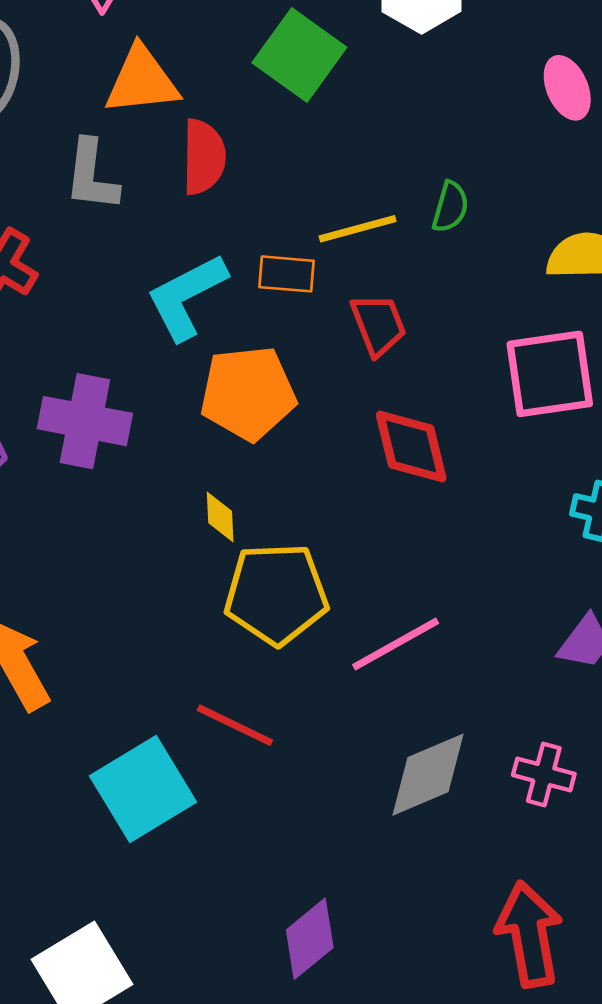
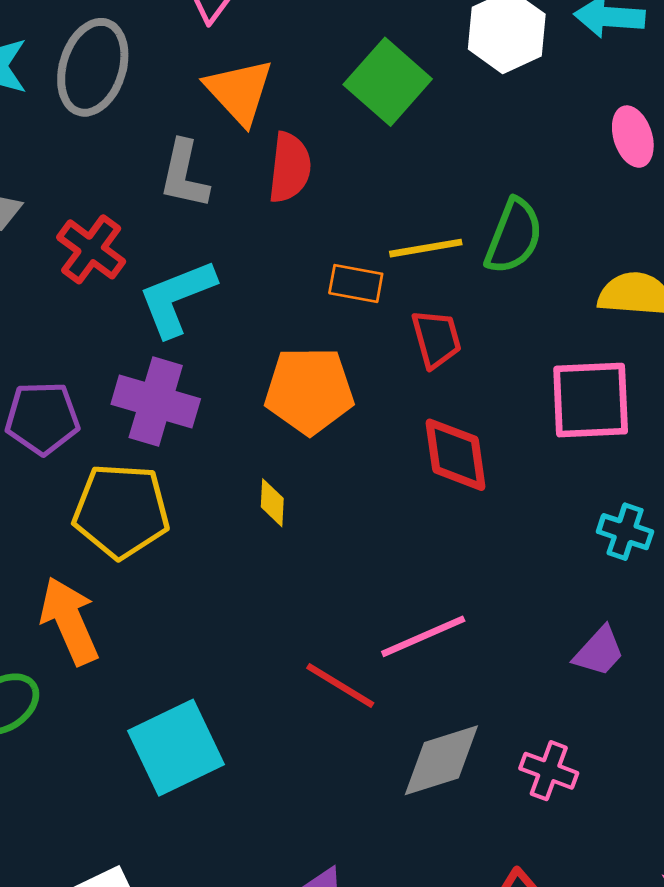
orange triangle: (142, 81) -> (239, 91), turned 48
green semicircle: (450, 207) -> (514, 236), size x1.6
cyan L-shape: (187, 297) -> (177, 298), moved
yellow pentagon: (276, 594) -> (121, 511), moved
red line: (235, 725) -> (340, 685), moved

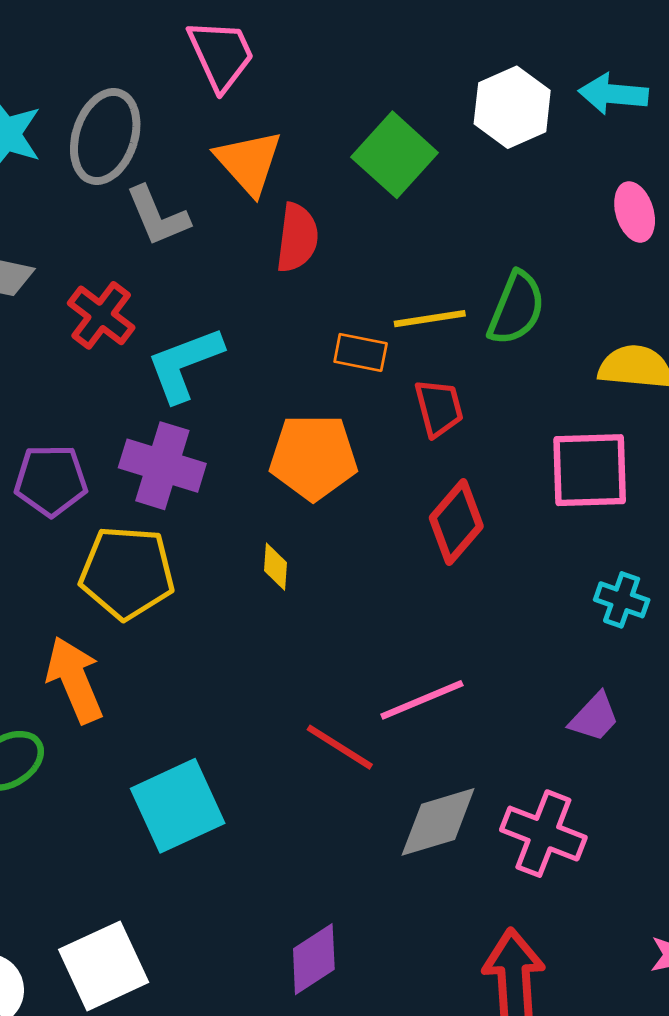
gray L-shape: (184, 175) -> (158, 216), moved, turned -36
red diamond: (456, 455) -> (456, 522), turned 48
pink cross: (549, 771) -> (543, 834), size x1.5

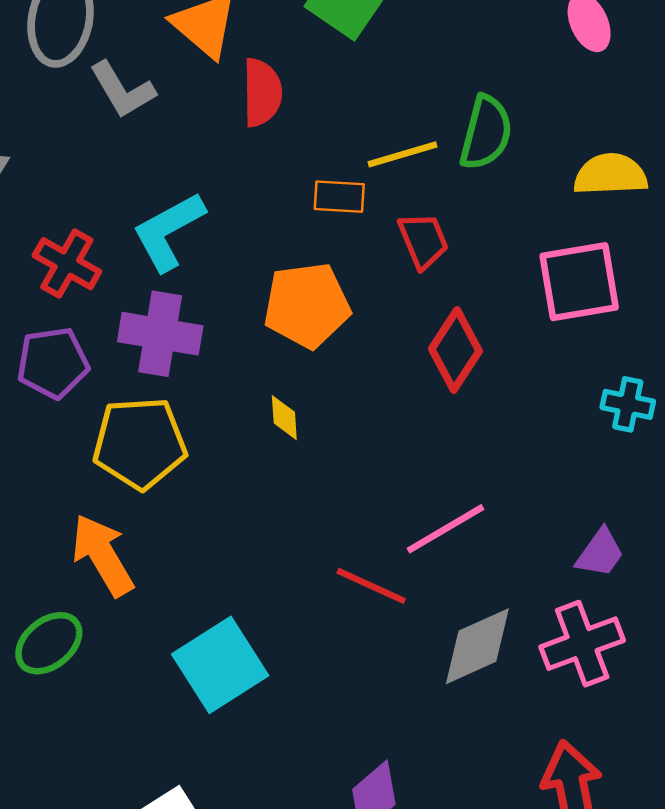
red cross: (101, 315) -> (67, 264), moved
purple trapezoid: (594, 717) -> (600, 553), moved
pink cross: (543, 834) -> (582, 644), turned -34

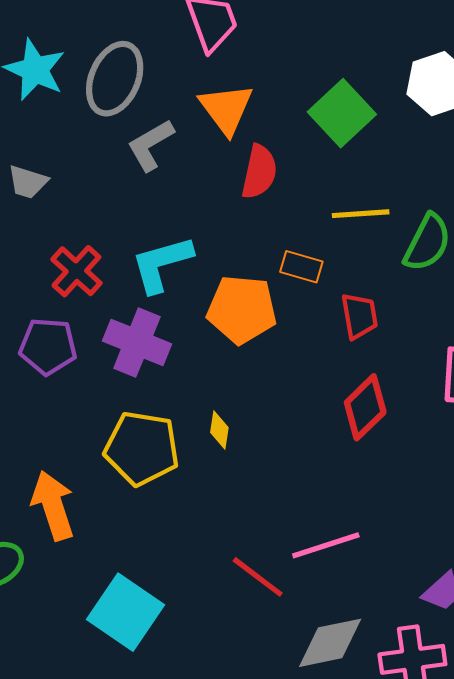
gray L-shape: (122, 90) -> (150, 145), turned 78
yellow line: (403, 154) -> (361, 214), moved
orange pentagon: (307, 305) -> (242, 309), moved
yellow pentagon: (140, 443) -> (142, 448), moved
cyan square: (220, 665) -> (126, 612), turned -36

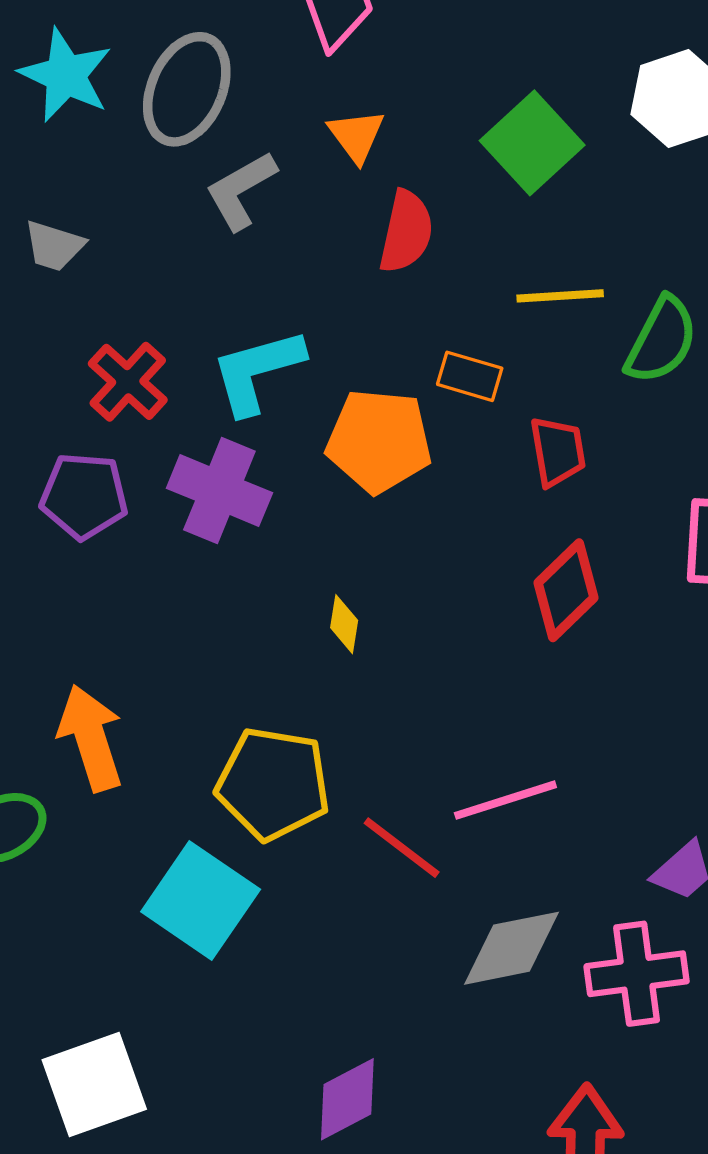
orange triangle: (226, 109) -> (356, 136), size x0.7
yellow pentagon: (142, 448) -> (273, 784), moved

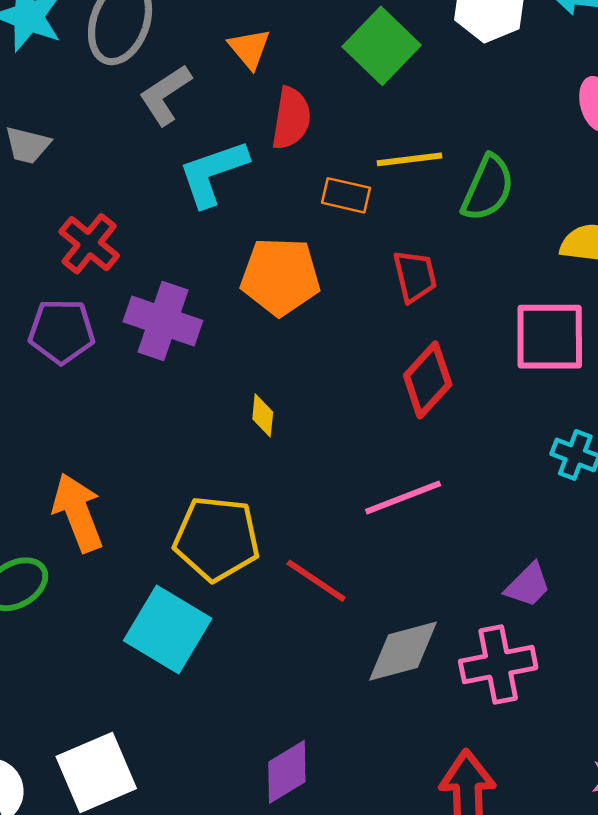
cyan L-shape: (257, 371) -> (213, 173), moved
orange rectangle: (470, 376) -> (346, 195), moved
pink line: (505, 800) -> (403, 497), moved

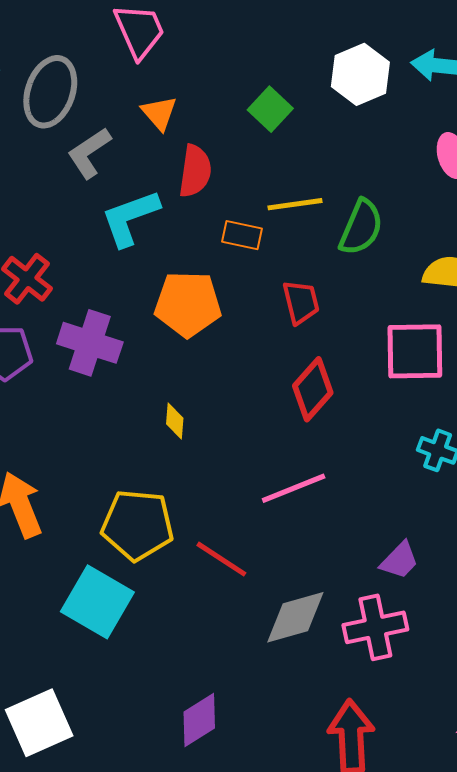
green square: (382, 46) -> (270, 109), size x0.7

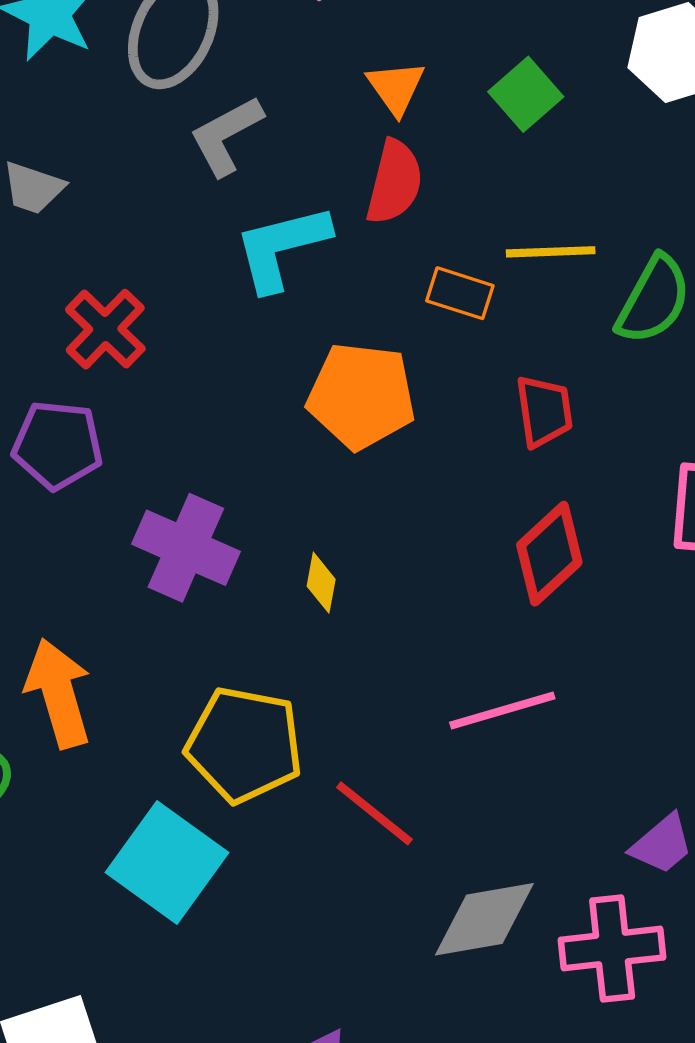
orange triangle: (159, 113) -> (396, 88), moved
purple cross: (90, 343) -> (186, 548), moved

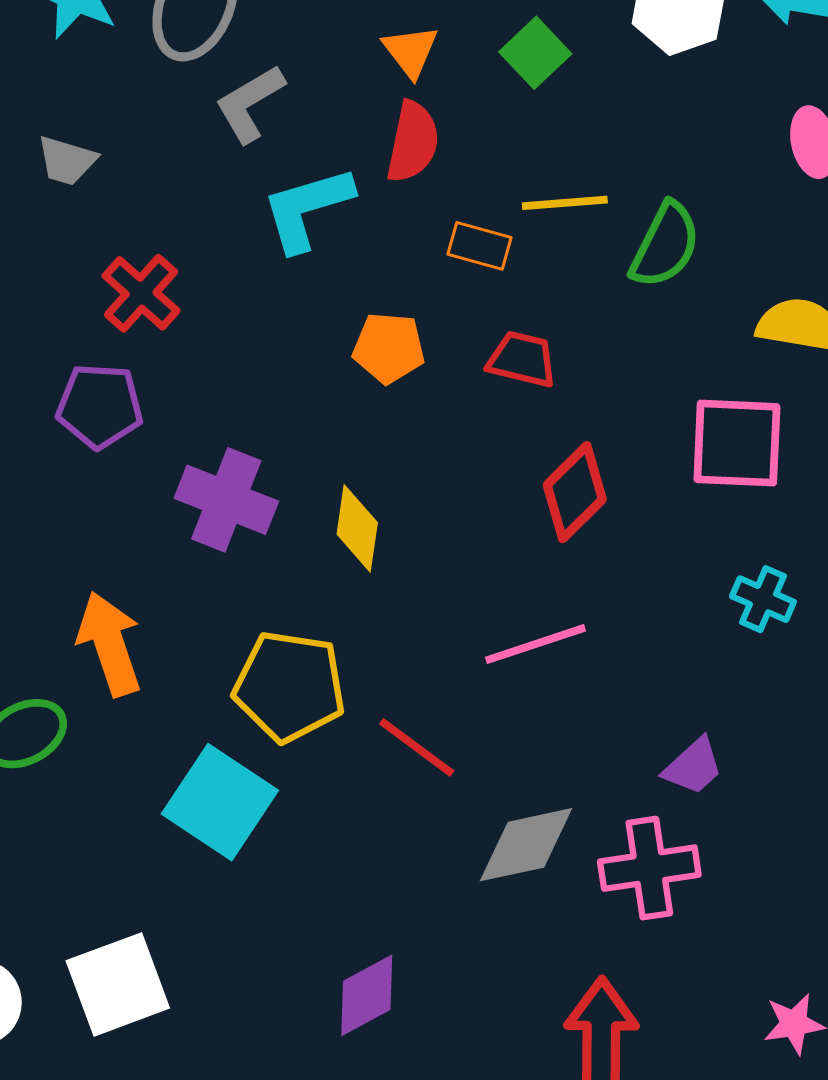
orange pentagon: (361, 396) -> (389, 348), size x0.7
red trapezoid: (544, 411) -> (522, 359), moved, turned -66
yellow diamond: (321, 583) -> (357, 528), size x1.5

